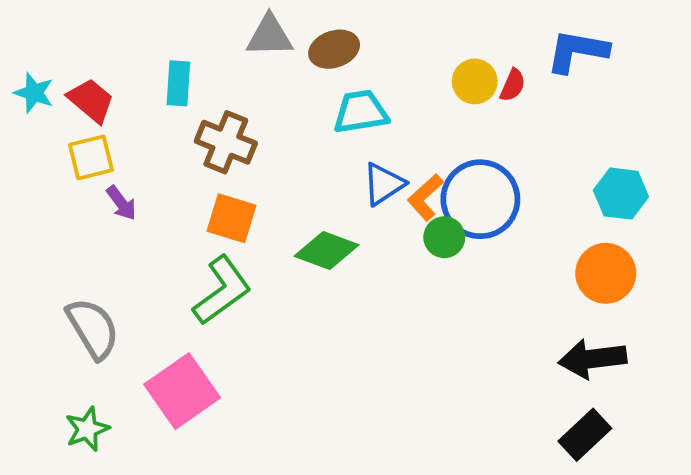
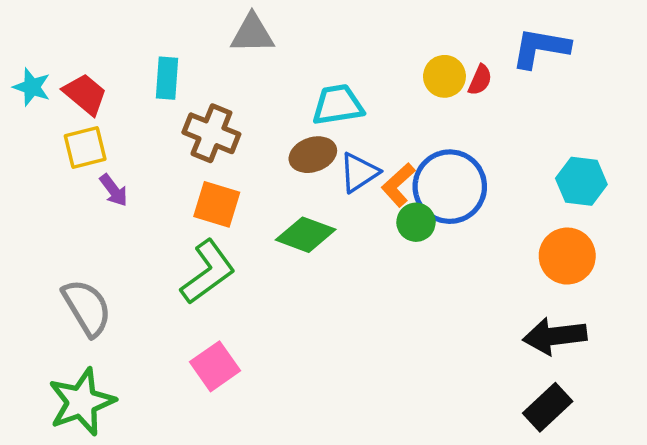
brown ellipse: (334, 49) -> (313, 155), moved
pink square: (182, 391) -> (215, 366), moved, size x0.7
green star: (87, 429) -> (82, 402), size x1.6

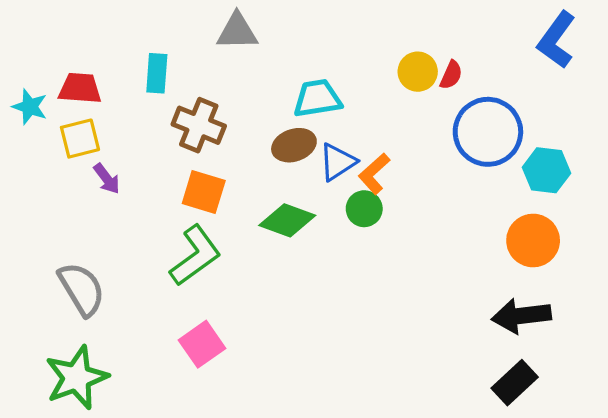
blue L-shape: (541, 48) -> (556, 40), moved, turned -64
cyan star: (32, 87) -> (30, 107), moved
red trapezoid: (85, 94) -> (80, 88), turned -36
blue circle: (450, 187) -> (488, 132), moved
green circle: (416, 222) -> (364, 209), moved

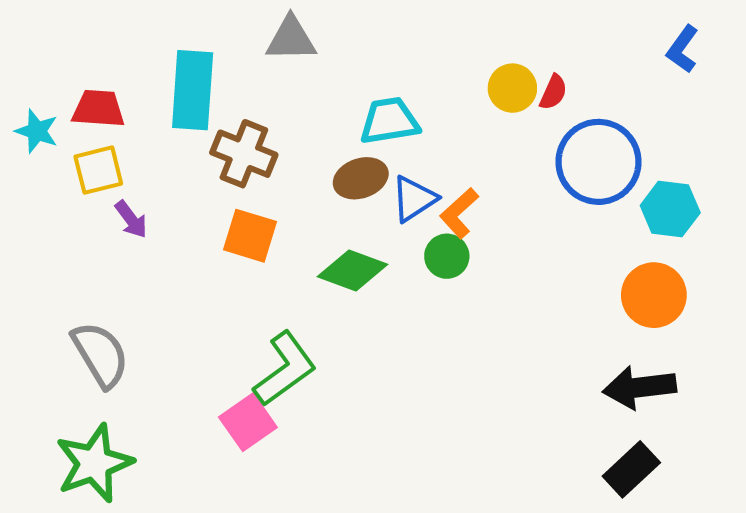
blue L-shape: (556, 40) -> (683, 49), size x0.7
cyan rectangle: (157, 73) -> (193, 90), size x1.6
green L-shape: (195, 256) -> (285, 369), moved

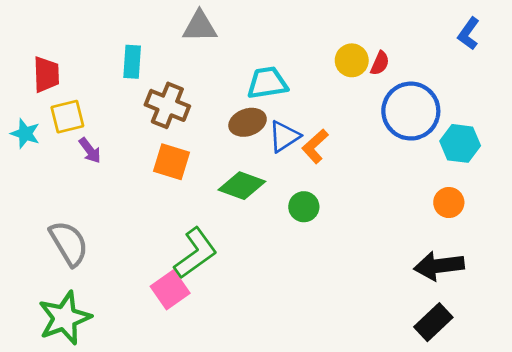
cyan rectangle: (193, 90) -> (132, 62), size x0.6
red trapezoid: (98, 109) -> (46, 74), moved, turned 84
cyan star: (37, 131) -> (25, 134), moved
green circle: (447, 256) -> (304, 207), moved
orange circle: (654, 295) -> (449, 203), size x0.7

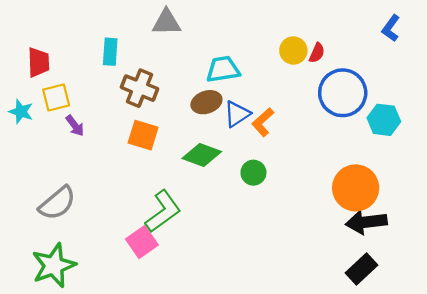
orange circle: (449, 203) -> (356, 188), moved, size x1.8
gray semicircle: (69, 243) -> (57, 203), turned 81

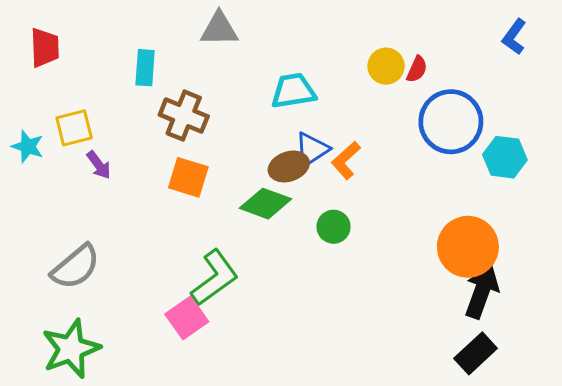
red trapezoid: (38, 62) -> (45, 48), moved
brown ellipse: (206, 102) -> (289, 166), moved
black arrow: (366, 222) -> (482, 292), turned 117

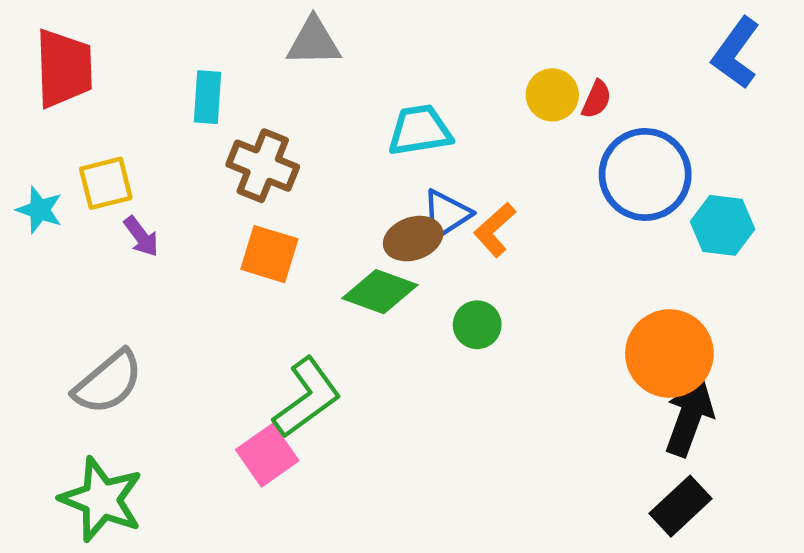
blue L-shape: (514, 37) -> (736, 53), size x1.4
red trapezoid: (45, 48) -> (64, 68), size x1.4
green star: (71, 349) -> (101, 499), turned -30

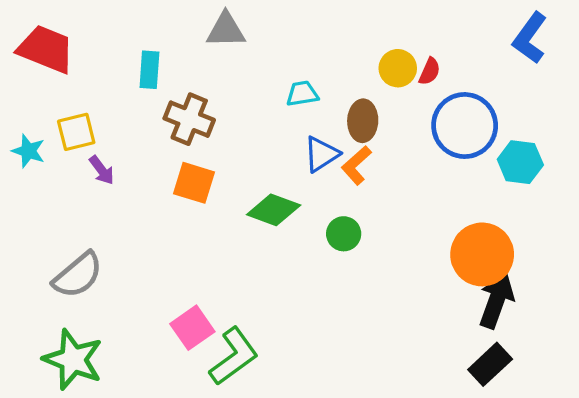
red trapezoid: (64, 68) -> (46, 49), turned -66
cyan trapezoid: (420, 130) -> (302, 94), size x0.7
brown ellipse: (413, 239) -> (363, 121), moved, turned -69
green L-shape: (307, 398) -> (234, 356), moved

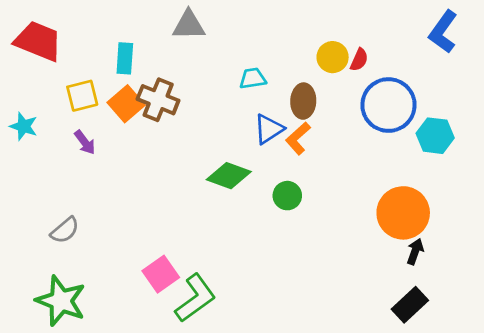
yellow square: (76, 132) -> (82, 96), moved
orange square: (194, 183) -> (126, 104), moved, turned 32
gray semicircle: (78, 275) -> (65, 230), size x0.7
black arrow: (496, 301) -> (415, 252), size x0.6

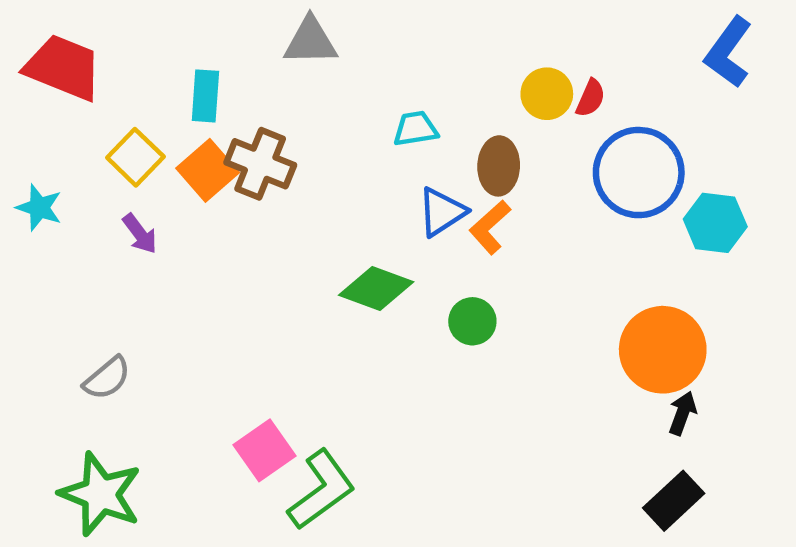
yellow square: (82, 96) -> (135, 157), turned -32

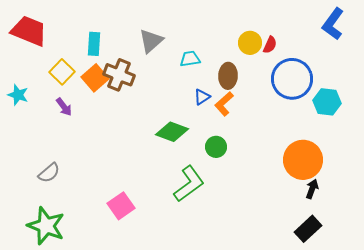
gray triangle: (310, 41) -> (151, 41), moved, turned -40
blue triangle: (442, 212) -> (202, 97), size x0.7
green L-shape: (321, 490) -> (189, 184), moved

